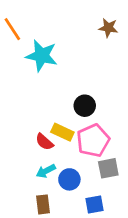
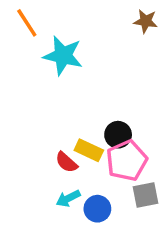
black circle: (85, 106) -> (118, 135), moved

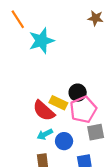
cyan star: (63, 56) -> (41, 41), turned -30
red semicircle: (66, 162) -> (44, 111), size x1.5

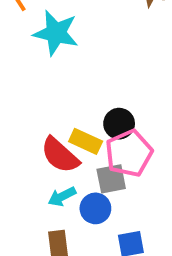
cyan star: (41, 41) -> (56, 33), turned 30
gray square: (96, 132) -> (111, 179), moved

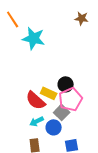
gray square: (111, 179) -> (62, 112), turned -35

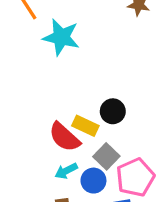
pink pentagon: (71, 99) -> (135, 177), moved

